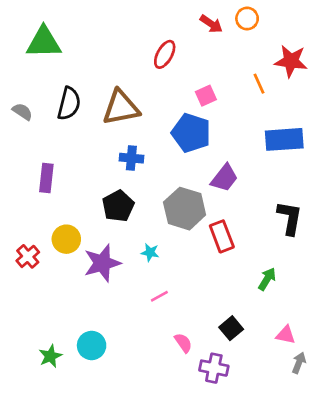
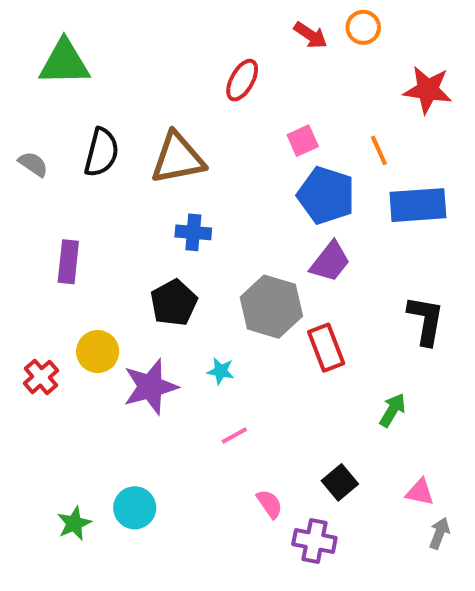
orange line: (259, 84) -> (379, 150), moved
blue pentagon: (191, 133) -> (326, 195), moved

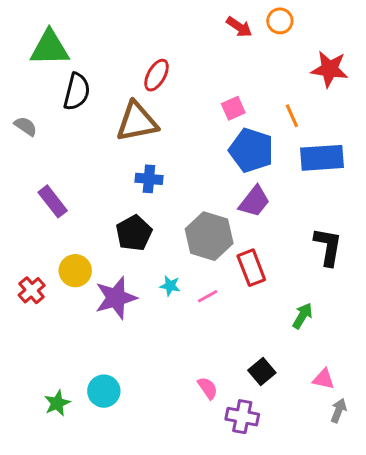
red ellipse: (242, 80) -> (156, 75), moved
black semicircle: (102, 152) -> (77, 92), moved
purple rectangle: (68, 262) -> (53, 201), turned -44
pink line: (234, 436) -> (208, 296), moved

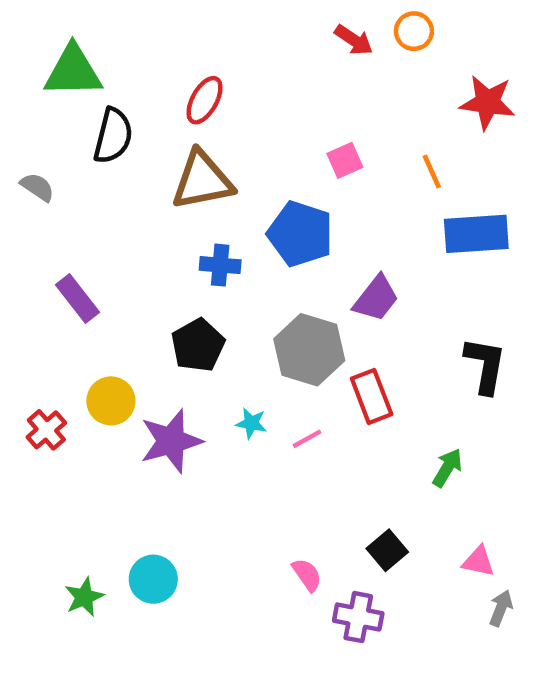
red ellipse: (156, 75) -> (205, 100), moved
blue pentagon: (251, 150) -> (300, 234), moved

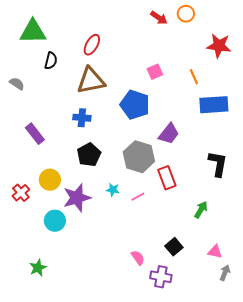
black semicircle: (113, 136) -> (51, 61), size x0.7
blue cross: (220, 265) -> (82, 118), moved
cyan circle: (153, 579) -> (55, 221), moved

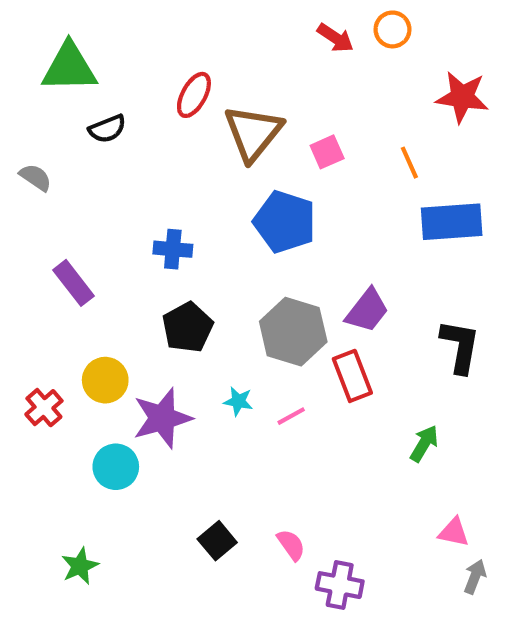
black semicircle: (51, 61) -> (107, 129), turned 54
brown triangle: (91, 81) -> (253, 133), moved, turned -40
purple trapezoid: (169, 134) -> (367, 310), moved
black square: (174, 247) -> (217, 541), moved

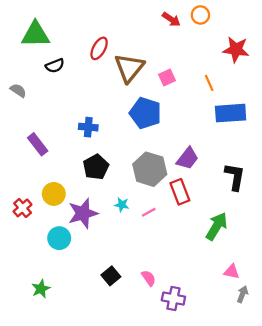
green arrow: (424, 443) -> (217, 226), size x1.5

